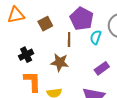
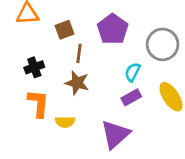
cyan semicircle: (96, 37) -> (133, 72), moved
brown line: (69, 39) -> (79, 53), moved

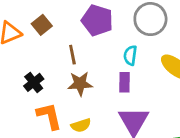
brown square: (64, 30) -> (42, 25), moved
purple rectangle: (131, 97) -> (125, 82), moved, turned -42

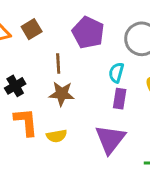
purple rectangle: (125, 82) -> (120, 99), moved

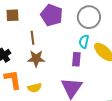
brown square: (32, 29) -> (13, 15), turned 32
cyan semicircle: (116, 73) -> (84, 42), moved

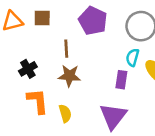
yellow semicircle: (35, 88) -> (65, 113), turned -96

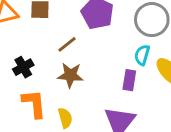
brown line: (66, 49) -> (67, 44), turned 54

